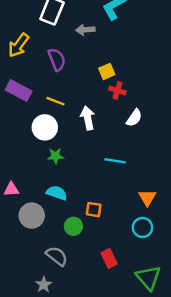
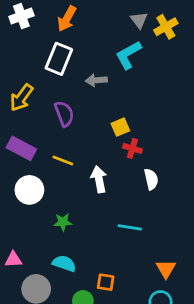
white semicircle: (134, 118) -> (151, 179), turned -48
white circle: (45, 127) -> (29, 190), moved

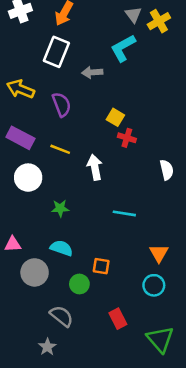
yellow arrow: (21, 98) -> (20, 89), turned 76
yellow square: (120, 127) -> (115, 117), turned -36
white semicircle: (151, 179) -> (167, 170), moved

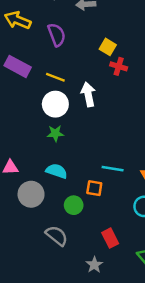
white circle: (28, 178) -> (55, 104), moved
cyan line: (124, 213) -> (113, 169), moved
gray star: (47, 347) -> (94, 265), moved

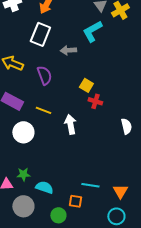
white circle: (55, 104) -> (23, 132), moved
green star: (55, 133) -> (23, 174), moved

